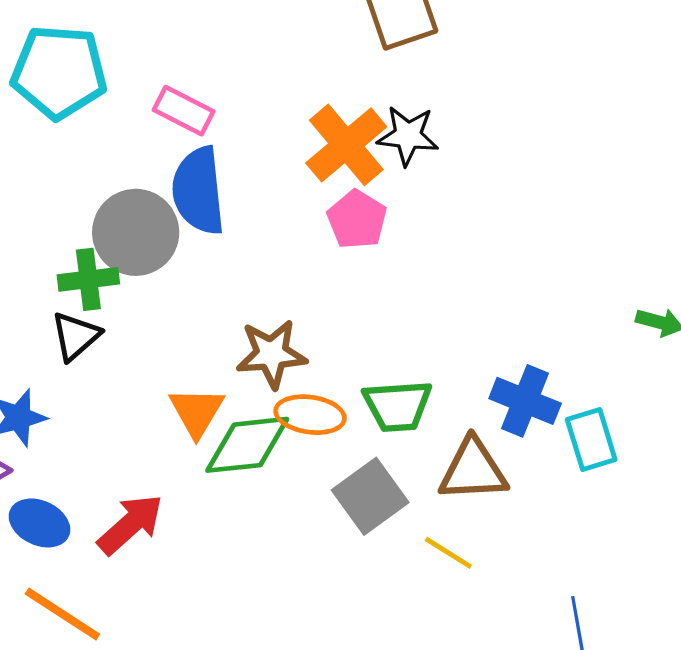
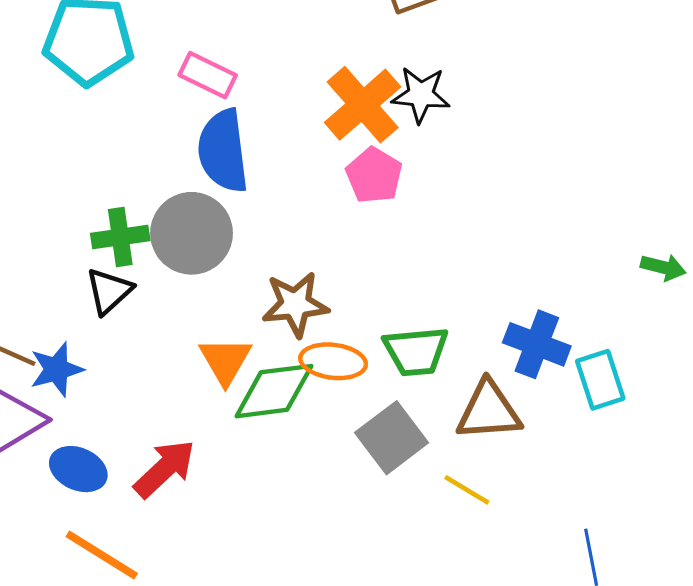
gray circle: (136, 232) -> (192, 233), moved

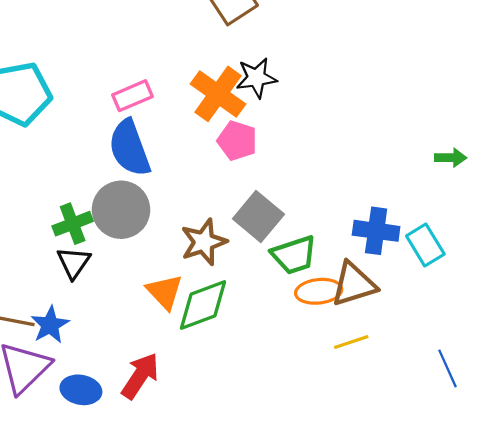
pink rectangle: (208, 75) -> (132, 96), moved, turned -36
orange ellipse: (333, 361) -> (319, 291), moved
gray square: (392, 438) -> (258, 216), moved
yellow line: (467, 490) -> (351, 342), turned -36

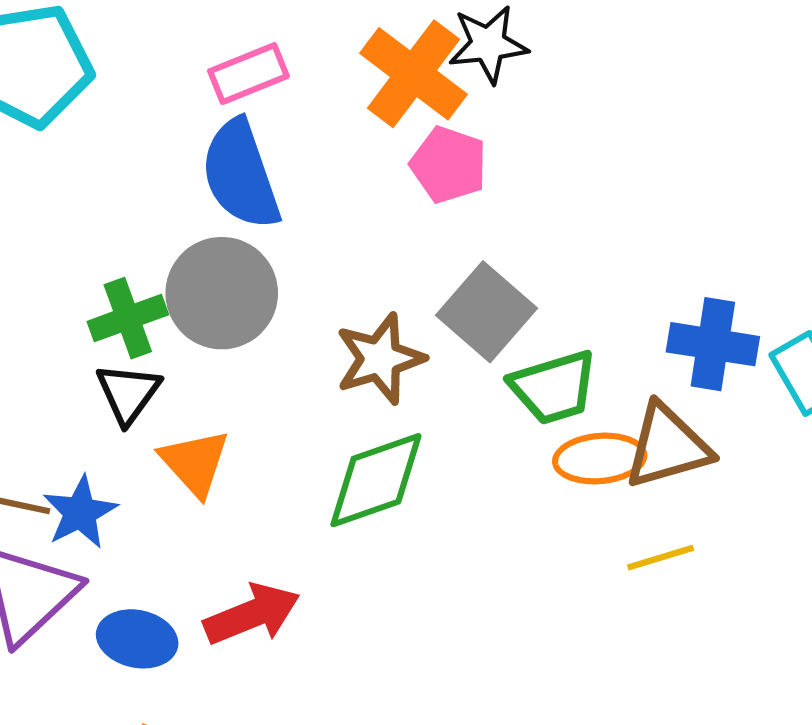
orange triangle: (165, 292) -> (195, 463), moved
red arrow: (140, 376) -> (252, 614), turned 33

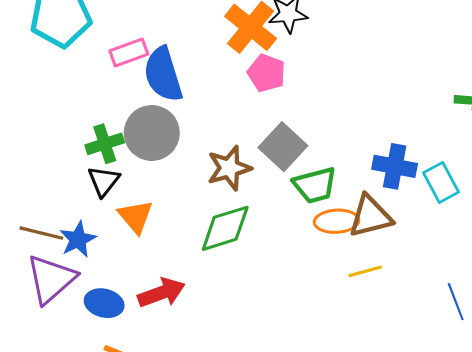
pink rectangle: (248, 74) -> (129, 53), moved

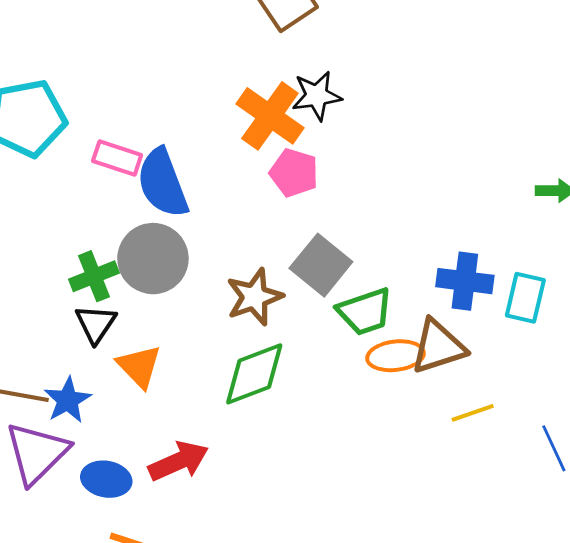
pink rectangle: (129, 53) -> (117, 158), turned 42
cyan rectangle: (441, 182) -> (525, 298), turned 45
yellow line: (365, 271) -> (473, 413), moved

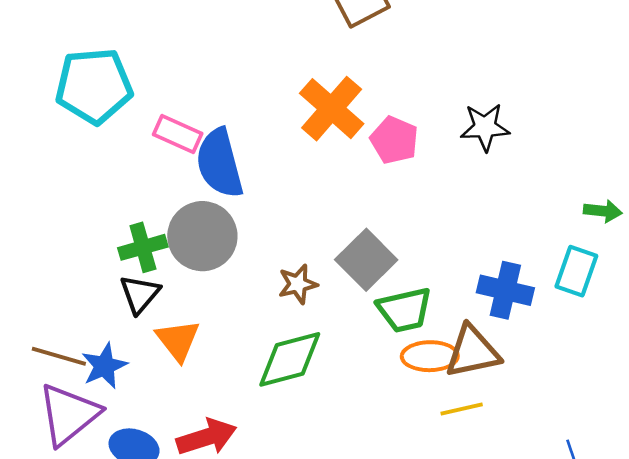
black star: (317, 96) -> (485, 127), moved
pink pentagon: (294, 173) -> (394, 140), moved
brown star: (254, 297) -> (298, 284), size x0.7
cyan rectangle: (525, 298) -> (576, 271), moved
yellow line: (473, 413) -> (462, 409), moved

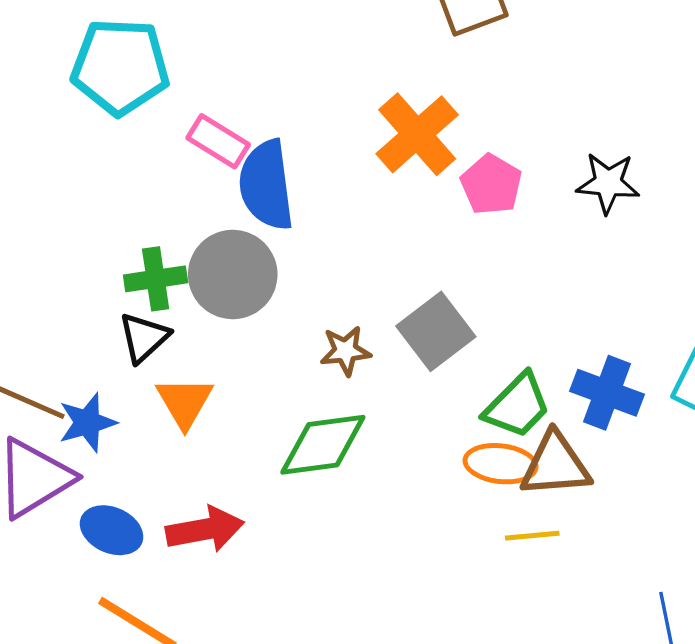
green trapezoid: (404, 310) -> (517, 406), moved, turned -40

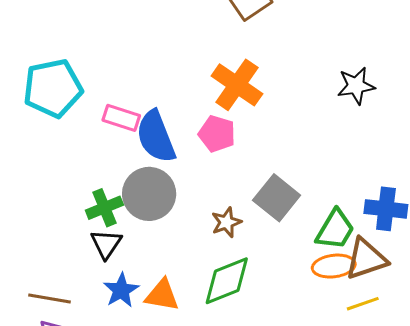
pink pentagon: (491, 184) -> (217, 134), moved
orange triangle: (185, 402) -> (162, 295), moved, turned -36
blue star: (87, 423) -> (121, 290), moved

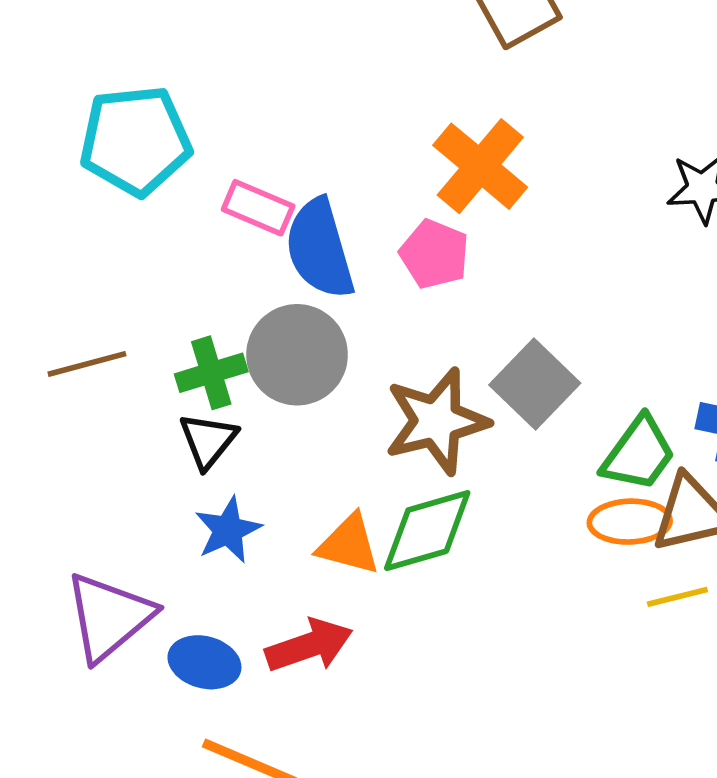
brown star: (226, 222) -> (436, 421), size x1.8
orange triangle: (162, 295) -> (349, 545), moved
brown line: (50, 298) -> (87, 364), moved, turned -30

